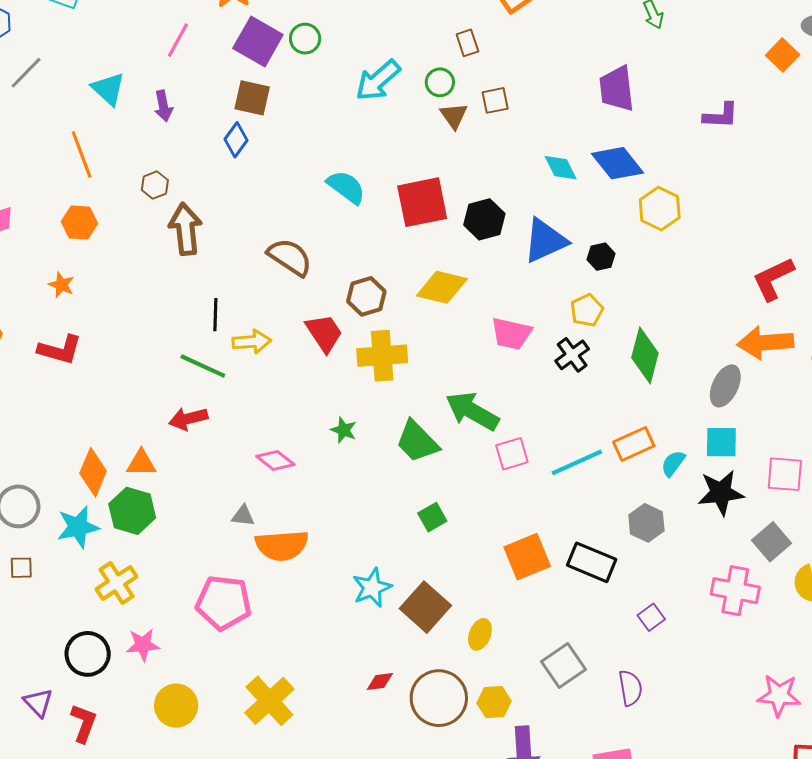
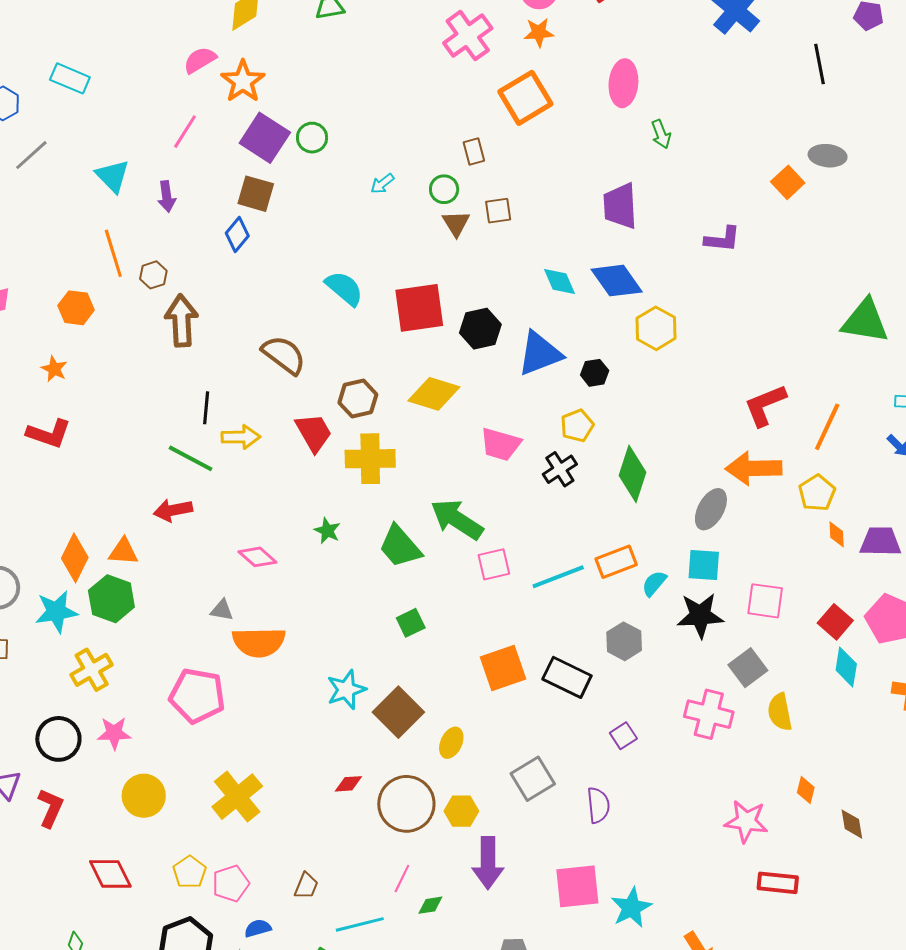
cyan arrow: (378, 80) -> (382, 184), size x0.5
orange line: (82, 154) -> (113, 253), moved

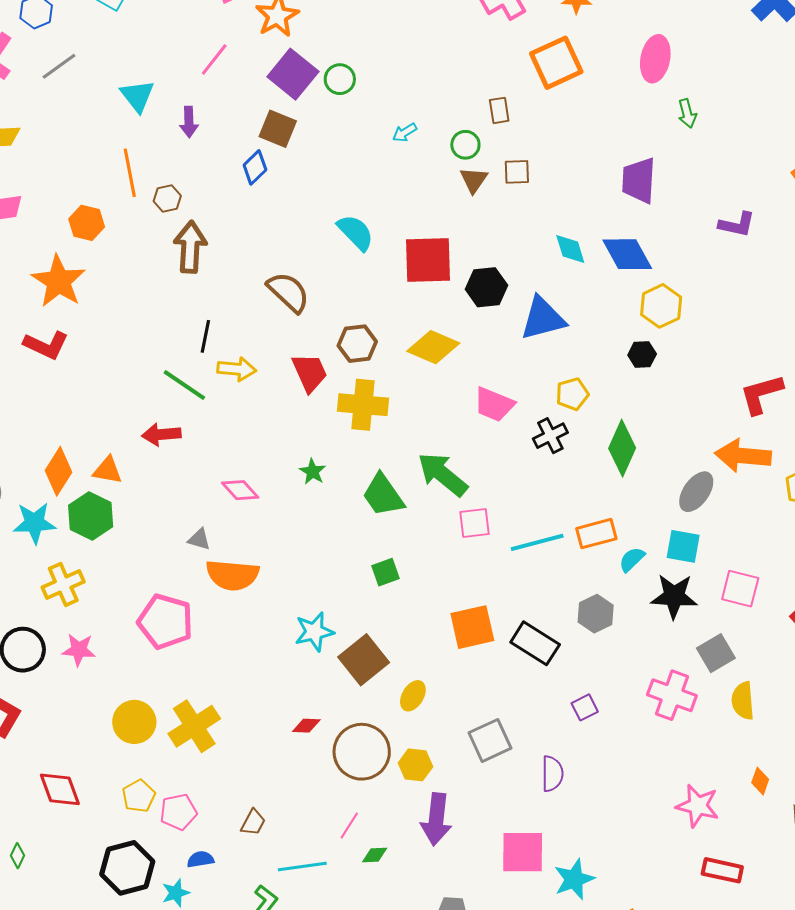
orange star: (54, 369) -> (59, 281), size x2.0
black hexagon: (595, 373) -> (642, 355), moved
yellow circle: (144, 796) -> (134, 722), moved

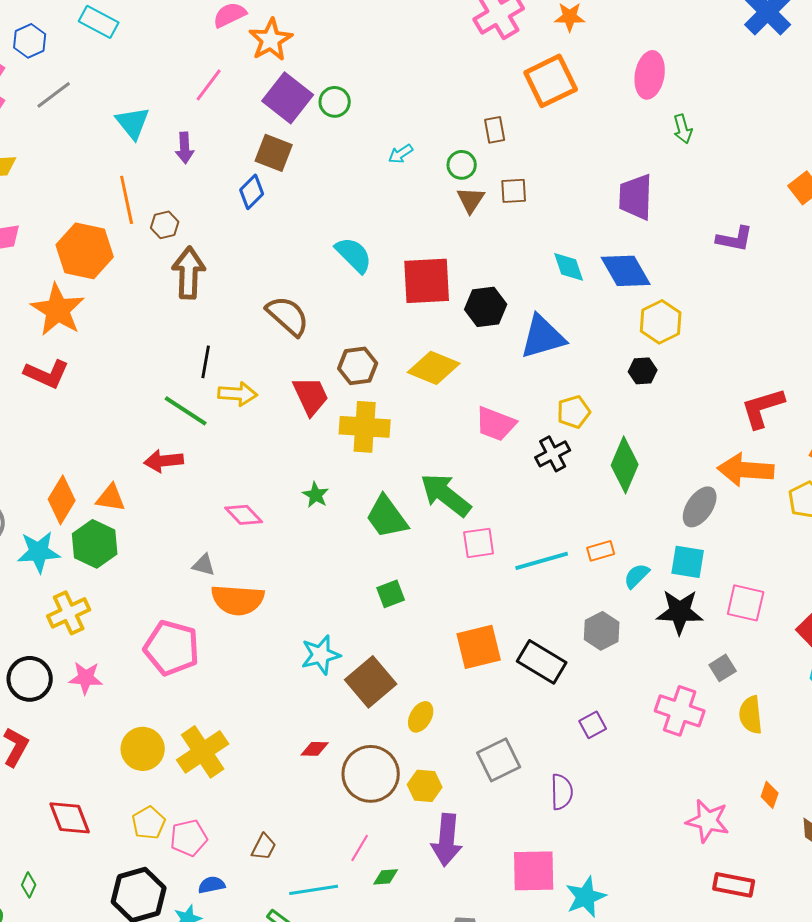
orange hexagon: (87, 223) -> (85, 251), size x1.6
orange rectangle: (596, 534) -> (601, 551), size x0.7
gray square: (716, 653) -> (723, 668), size x0.7

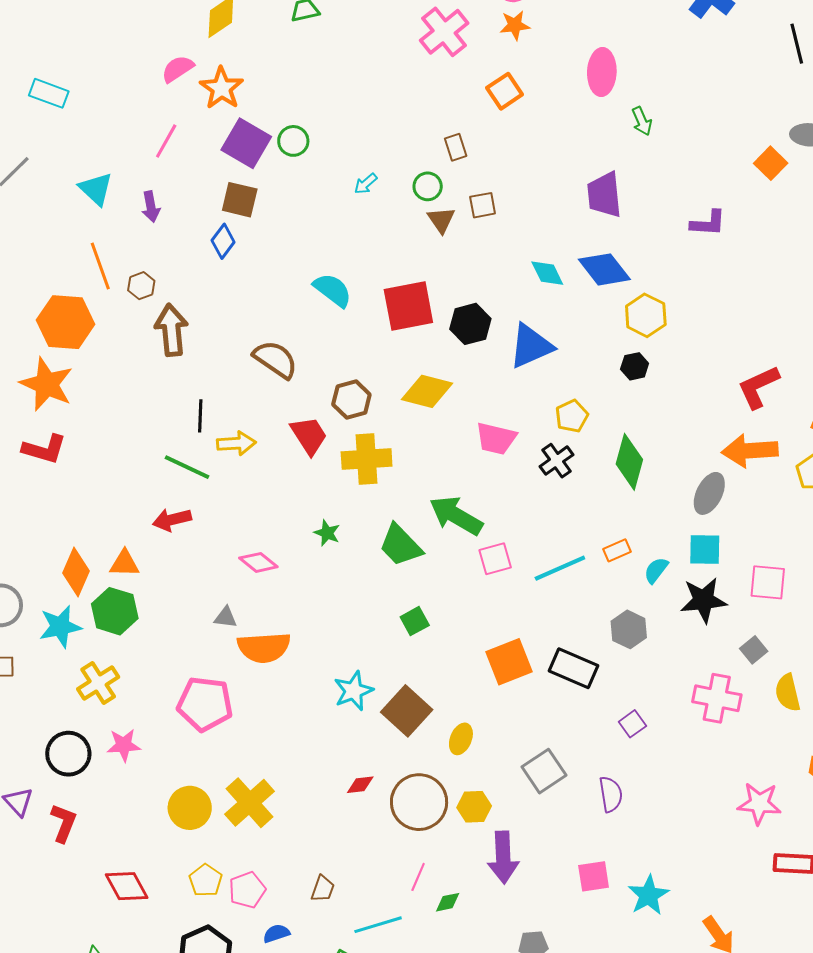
orange square: (551, 81) -> (505, 91), size x0.7
pink square: (534, 871) -> (594, 876), size x0.7

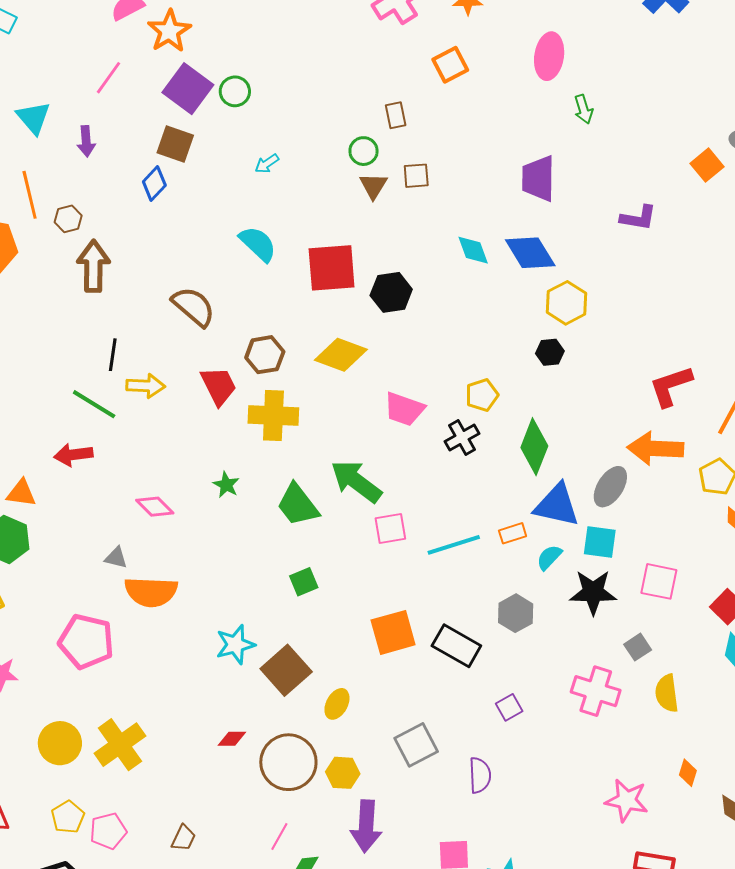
cyan arrow: (366, 184) -> (267, 164), moved
blue triangle: (531, 346) -> (557, 505), moved, turned 30

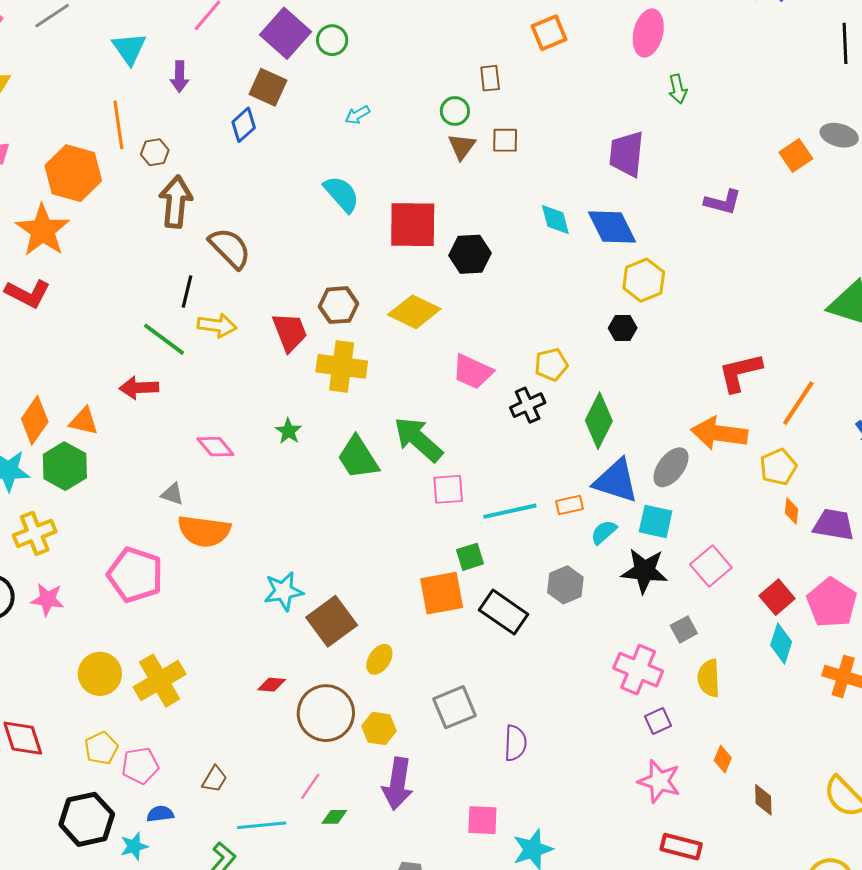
brown semicircle: (194, 307) -> (230, 248), moved
pink square: (659, 581) -> (711, 566), turned 33
green square: (304, 582) -> (470, 557), moved
purple square: (509, 707) -> (658, 721), moved

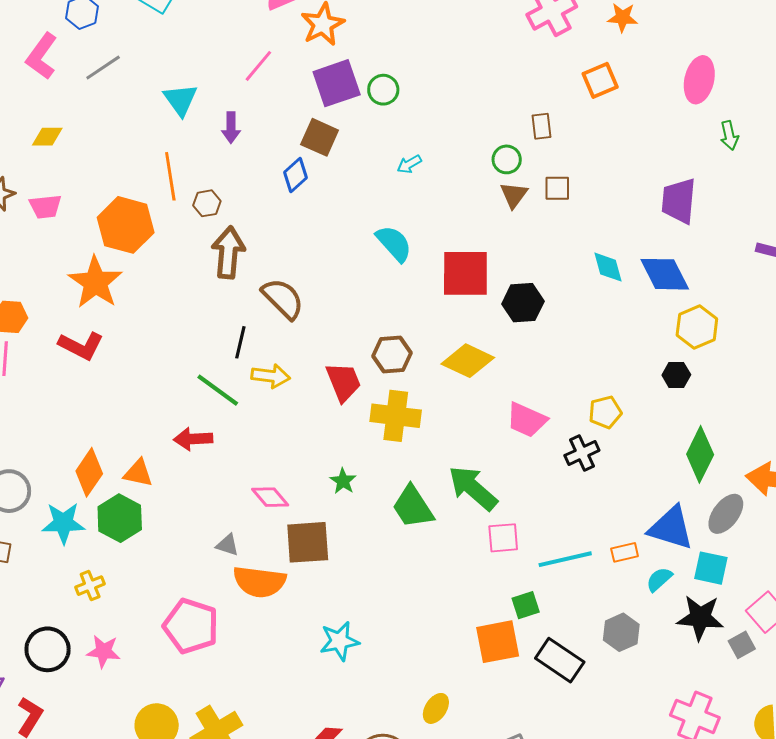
purple square: (285, 33) -> (337, 83), turned 30
green diamond: (599, 421) -> (700, 454), moved
yellow cross: (35, 533) -> (90, 586), size x0.7
brown square: (332, 621) -> (308, 542), moved, turned 33
gray square: (684, 629) -> (742, 645), moved

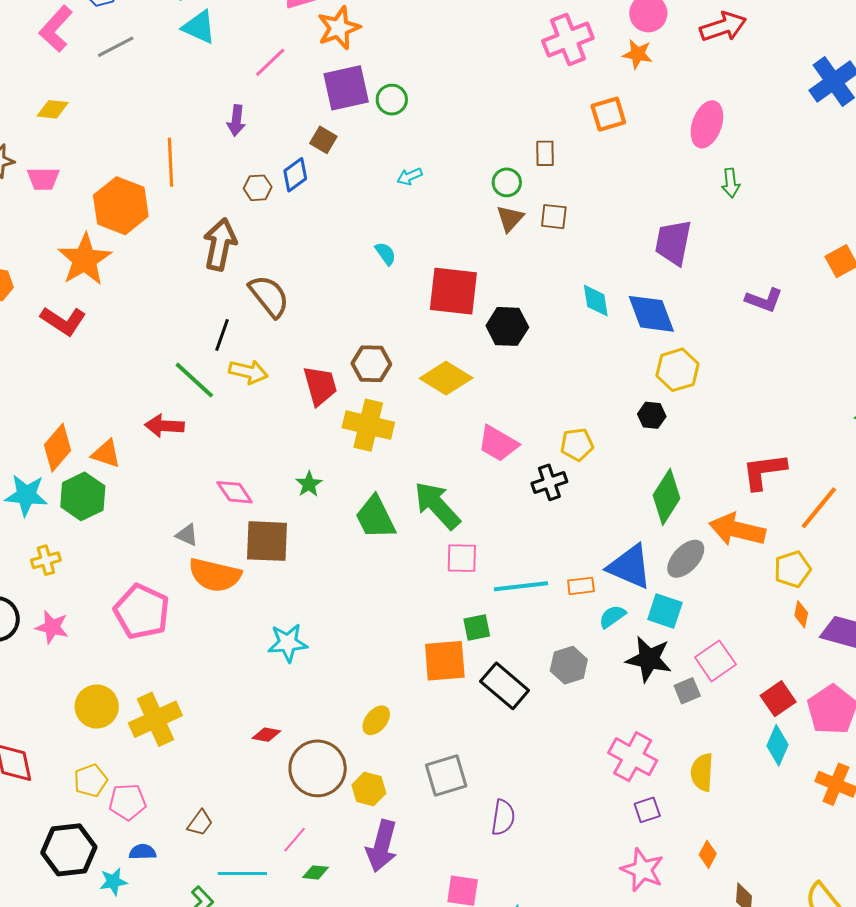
cyan triangle: (180, 100) -> (199, 27), moved, turned -36
brown square: (320, 137) -> (323, 140), size x0.7
brown hexagon: (207, 203) -> (258, 188), moved
cyan semicircle: (394, 243) -> (386, 254), size x0.6

